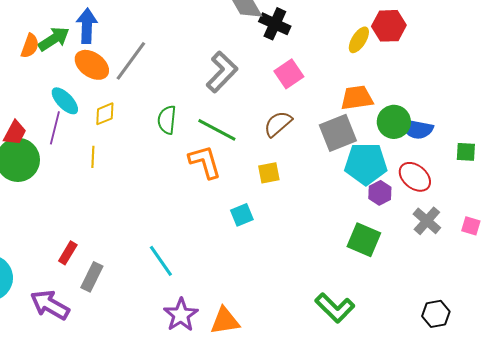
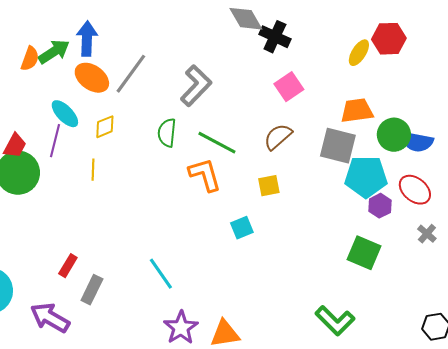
gray L-shape: (222, 72) -> (196, 86), moved
gray square: (338, 133) -> (338, 146), turned 36
gray cross: (427, 221) -> (427, 234), size x0.7

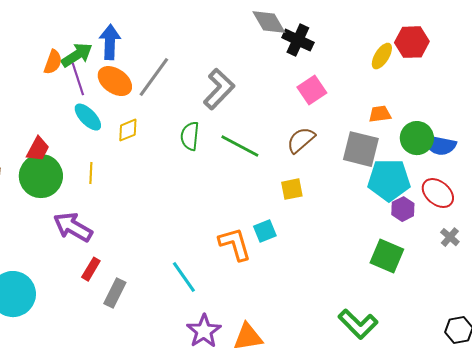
orange trapezoid: (357, 111) -> (380, 114), size x0.7
purple line: (55, 141) -> (78, 79), moved, turned -32
yellow line: (93, 170) -> (91, 173), moved
orange L-shape: (205, 175) -> (235, 244), moved
purple arrow: (50, 318) -> (73, 227), moved

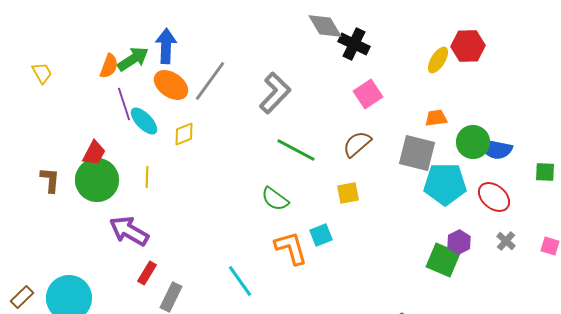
purple line: (78, 79) -> (124, 104), moved
green semicircle: (190, 136) -> (275, 199), moved, turned -60
purple hexagon: (403, 209) -> (459, 242), moved

